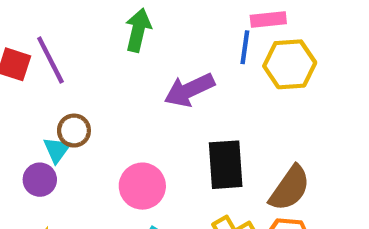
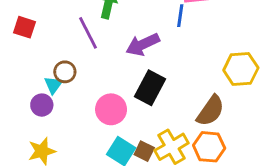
purple line: (50, 60) -> (88, 33), moved
yellow hexagon: (290, 64) -> (241, 69), moved
black rectangle: (226, 165) -> (150, 88), moved, turned 32

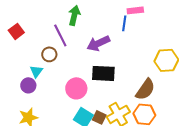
red square: (25, 27) -> (16, 31), turned 35
brown circle: (65, 72) -> (49, 54), moved
black rectangle: (150, 88) -> (103, 73), turned 65

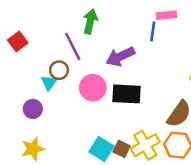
cyan triangle: (36, 71) -> (49, 83), moved
pink circle: (76, 88) -> (93, 88), moved

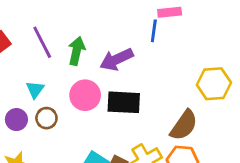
green arrow: (90, 21) -> (77, 51), moved
purple line: (73, 46) -> (42, 42), moved
brown circle: (59, 70) -> (46, 118), moved

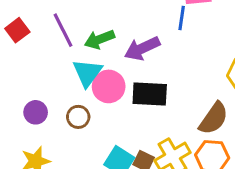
green arrow: (77, 51) -> (100, 39), turned -124
cyan triangle: (35, 89) -> (87, 73), moved, size x1.5
brown circle: (46, 118) -> (78, 117), moved

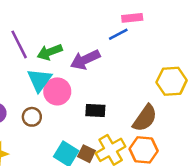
blue line: (182, 18) -> (118, 34), turned 54
black rectangle: (150, 94) -> (95, 110), moved, size x0.7

